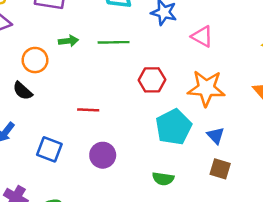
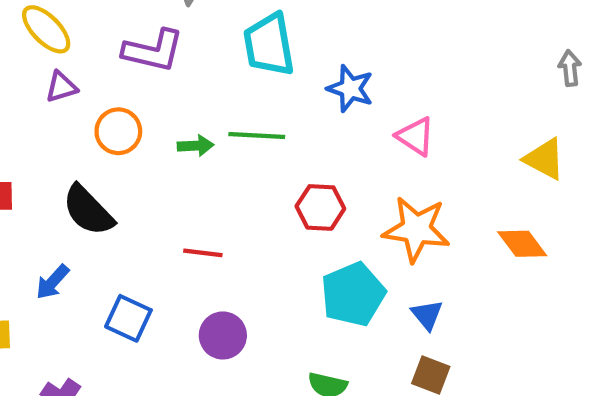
green arrow: (68, 41) -> (196, 146), moved
orange circle: (35, 60) -> (118, 131), moved
black semicircle: (23, 91) -> (88, 210), size x1.5

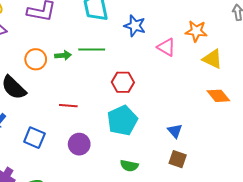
orange circle: (118, 131) -> (36, 59), moved
yellow triangle: (544, 159) -> (212, 59), moved
orange star: (416, 229) -> (196, 31), moved, size x0.7
cyan pentagon: (353, 294) -> (122, 120), moved

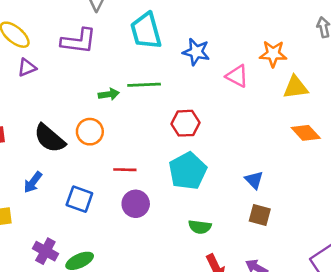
orange circle: (36, 59) -> (90, 132), moved
yellow triangle: (212, 59) -> (296, 87), turned -30
red line: (68, 106) -> (125, 170), moved

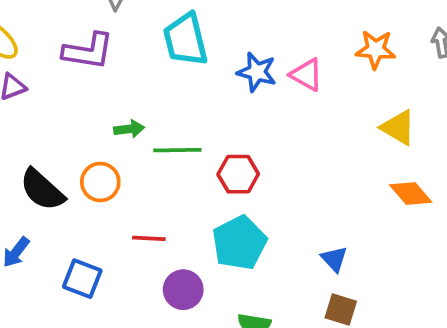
orange star: (273, 54) -> (376, 49), moved
pink triangle: (237, 76) -> (307, 75), moved
green line: (144, 85) -> (177, 150), moved
yellow triangle: (296, 87) -> (398, 128), turned 36
purple circle: (136, 204) -> (183, 290), moved

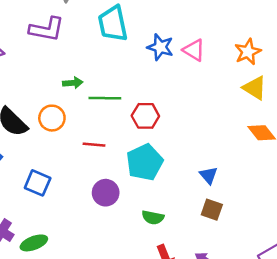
orange star: (376, 49) -> (248, 52), moved, turned -30
red line: (149, 238) -> (94, 145), moved

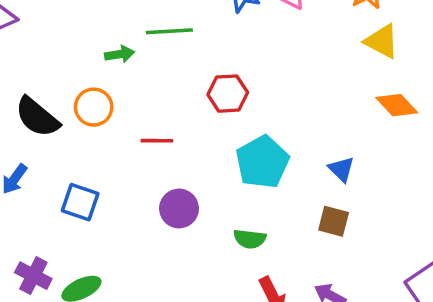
green line: (105, 98) -> (169, 31), moved
cyan pentagon: (145, 162) -> (262, 162), moved
blue triangle: (209, 175) -> (341, 169), moved

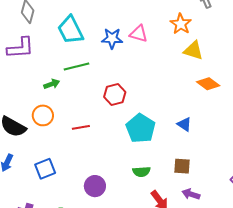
blue square: (80, 202) -> (45, 169), turned -30
purple circle: (179, 209) -> (95, 186), moved
brown square: (334, 221) -> (182, 166), moved

